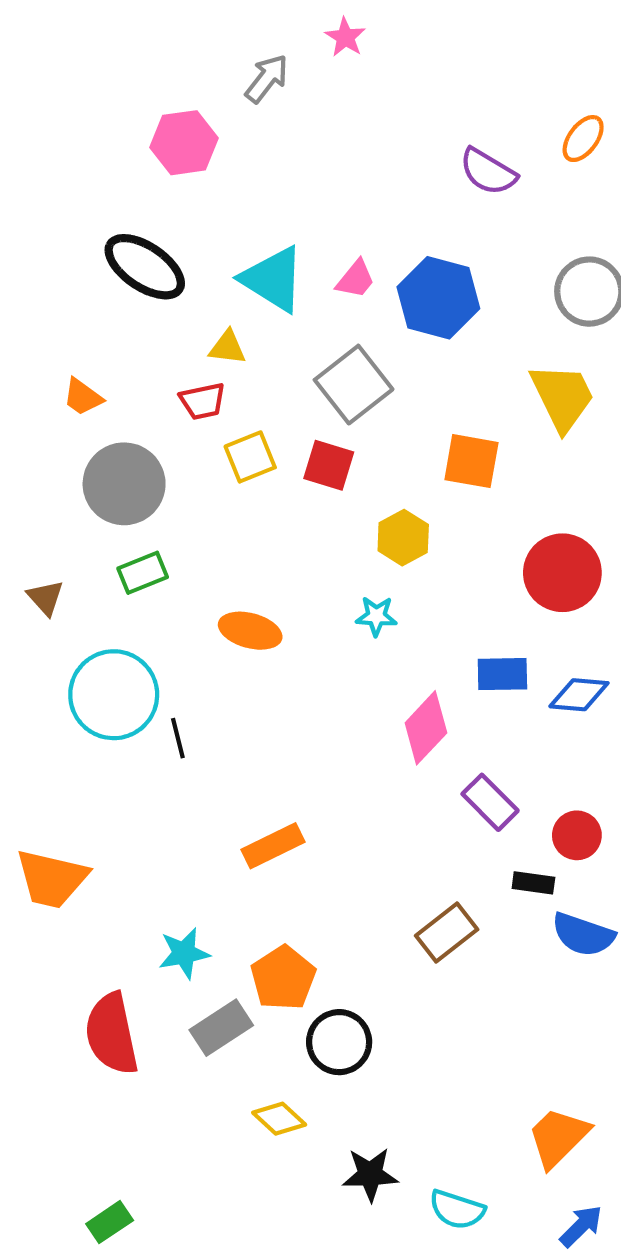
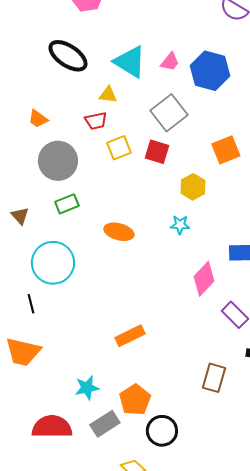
orange square: (471, 461) -> (226, 150), turned -32
black line: (178, 738) -> (31, 304), moved
brown rectangle: (447, 933) -> (214, 378), turned -36
red semicircle: (112, 1034) -> (52, 427), turned 102

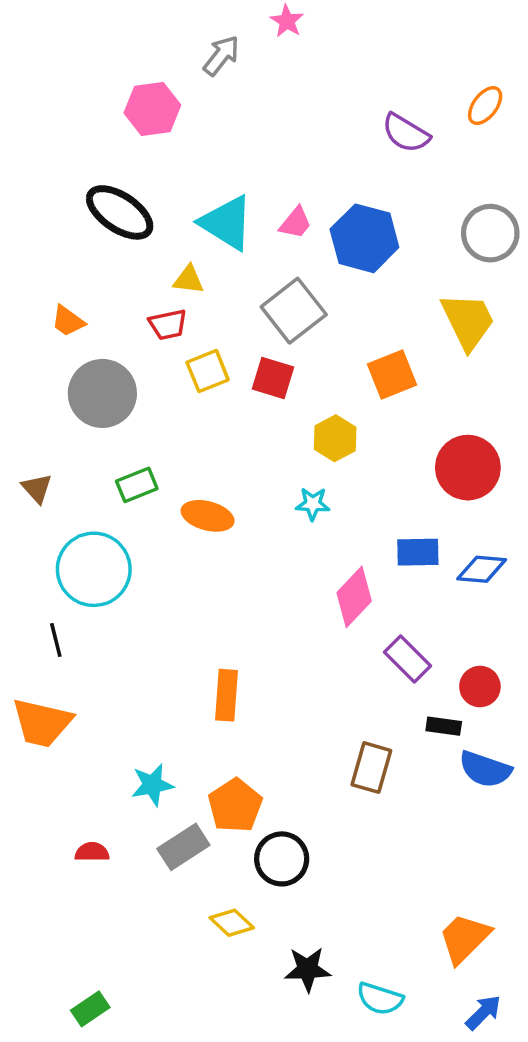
green rectangle: (67, 204) -> (137, 485), moved
orange rectangle: (130, 336) -> (227, 695), turned -60
red semicircle: (52, 427) -> (92, 852), size x0.5

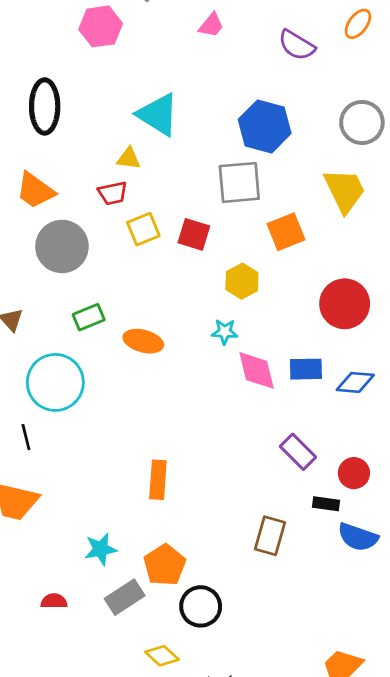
black ellipse: (120, 212) -> (45, 106), moved, turned 56
pink trapezoid: (295, 223) -> (211, 25), moved
gray square: (294, 311) -> (239, 182), moved, turned 33
orange trapezoid: (68, 321) -> (35, 190), size x1.5
pink diamond: (354, 597) -> (257, 370), moved, turned -57

